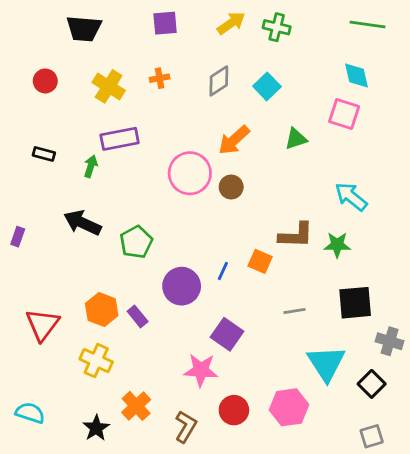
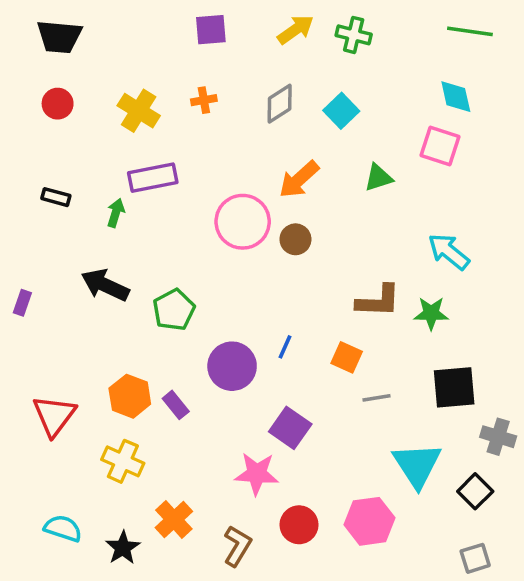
black trapezoid: (84, 29) -> (59, 37), moved
orange square: (260, 261) -> (347, 357), moved
cyan semicircle: (30, 413) -> (63, 528), moved

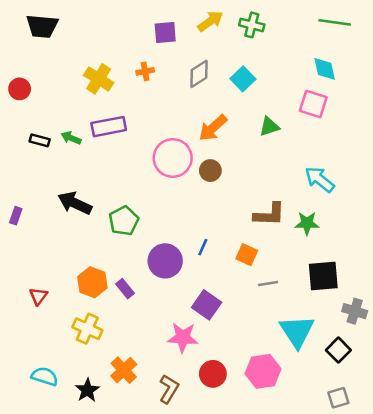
purple square: (211, 30) -> (165, 32), moved
red circle: (58, 104) -> (20, 89), moved
green arrow: (116, 213) -> (71, 138), moved, turned -84
red triangle: (54, 416) -> (38, 296), size x0.6

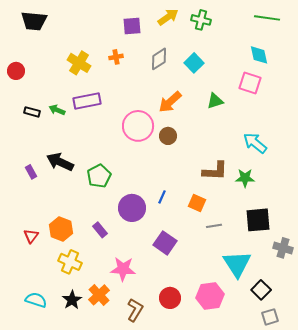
purple rectangle: (16, 216) -> (31, 172), moved, turned -48
orange hexagon: (92, 282) -> (61, 229), moved
pink star: (183, 337) -> (123, 269), moved
black square: (338, 350) -> (261, 290), moved
black star: (87, 390) -> (72, 300), moved

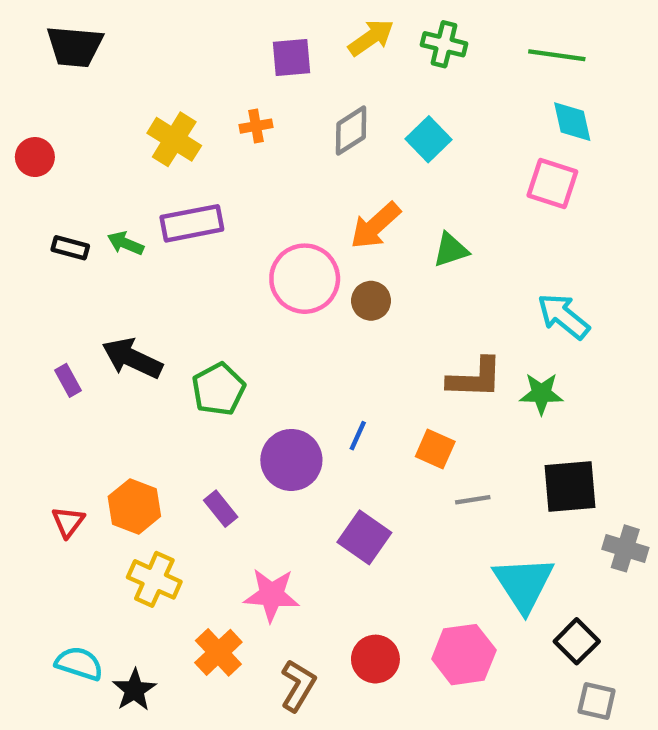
green line: (267, 18) -> (557, 55), moved
green triangle: (215, 101) -> (451, 250), moved
black star: (72, 300) -> (134, 690), moved
gray square: (270, 317) -> (597, 701), turned 30

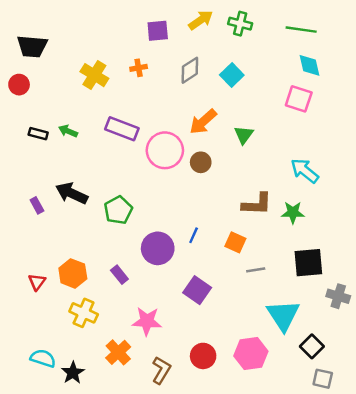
black trapezoid: (75, 46) -> (32, 46), moved
purple rectangle: (192, 223) -> (122, 129), moved, turned 32
green triangle: (451, 250) -> (244, 135), turned -36

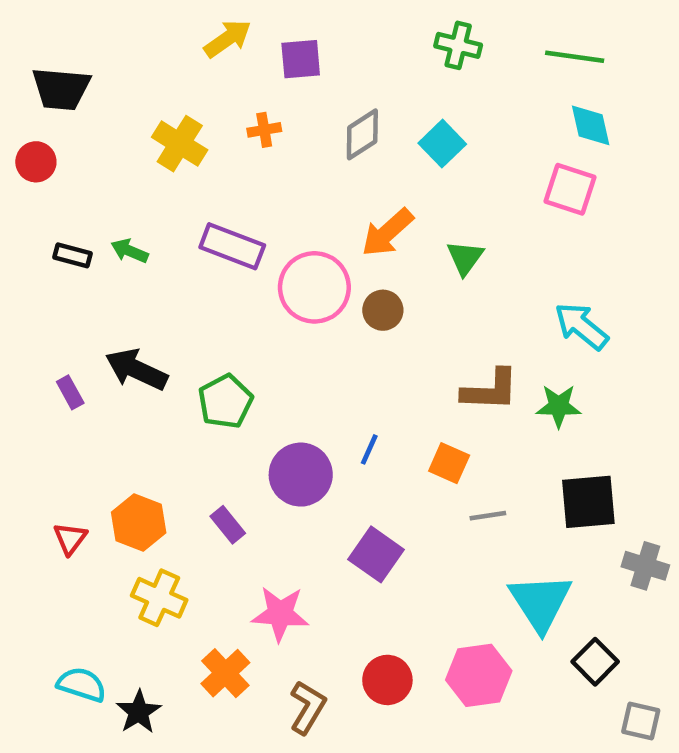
yellow arrow: (201, 20) -> (228, 39), moved
gray square: (323, 379) -> (641, 721), moved

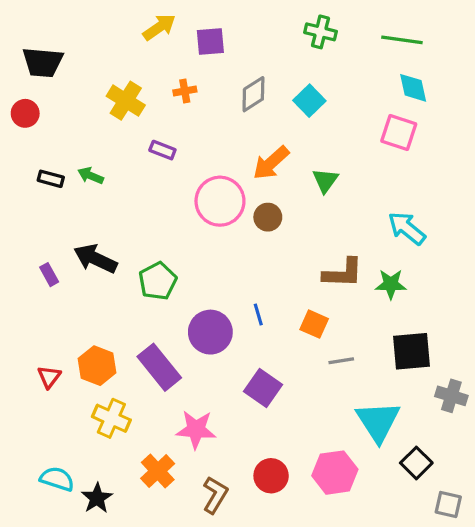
purple rectangle: (232, 246) -> (162, 150), moved, size x0.6
blue line: (369, 449) -> (258, 315), turned -40
purple rectangle: (228, 525) -> (159, 367), size x1.8

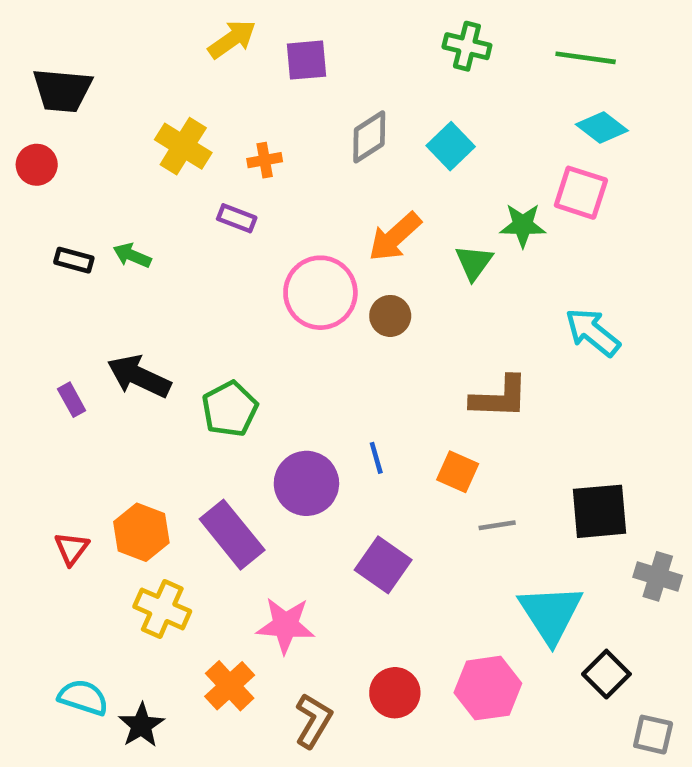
cyan diamond: (413, 88) -> (602, 128), turned -40
orange cross: (185, 91) -> (265, 160), moved
green star: (391, 284) -> (523, 225), moved

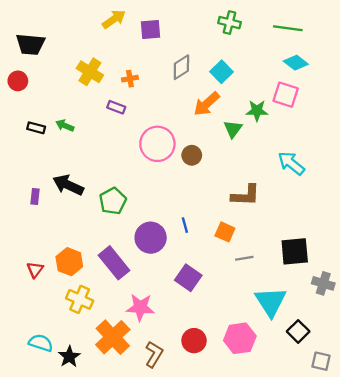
orange arrow: (395, 237) -> (207, 104), moved
purple rectangle: (72, 400) -> (35, 196), turned 35
orange cross: (230, 686) -> (113, 337), size x1.4

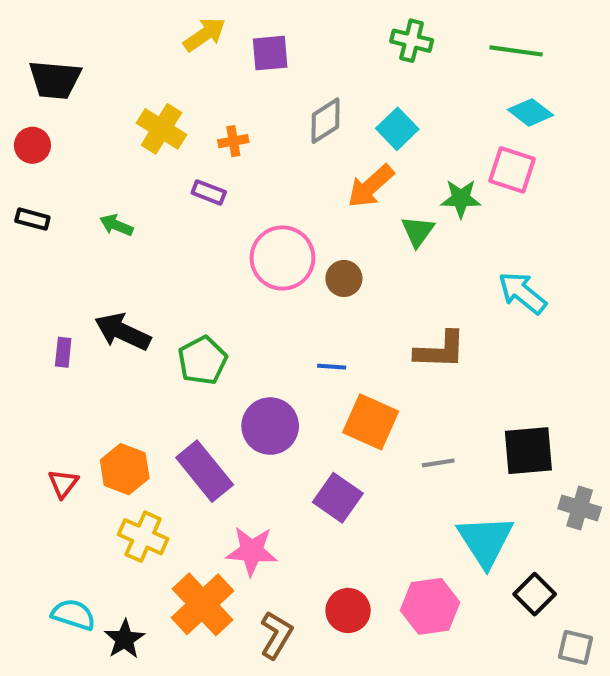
black rectangle: (36, 128) -> (32, 219), moved
blue line: (185, 225) -> (332, 367), moved, turned -70
orange square: (225, 232) -> (371, 422), moved, size x1.5

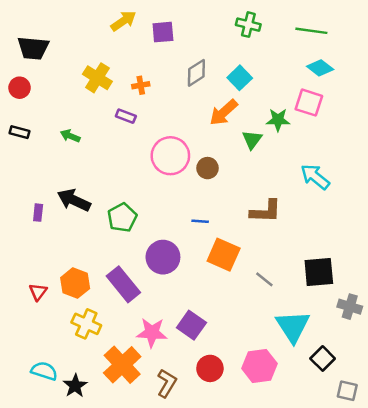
gray line: (438, 463) -> (264, 279), turned 48
purple square: (338, 498) -> (191, 325), moved

